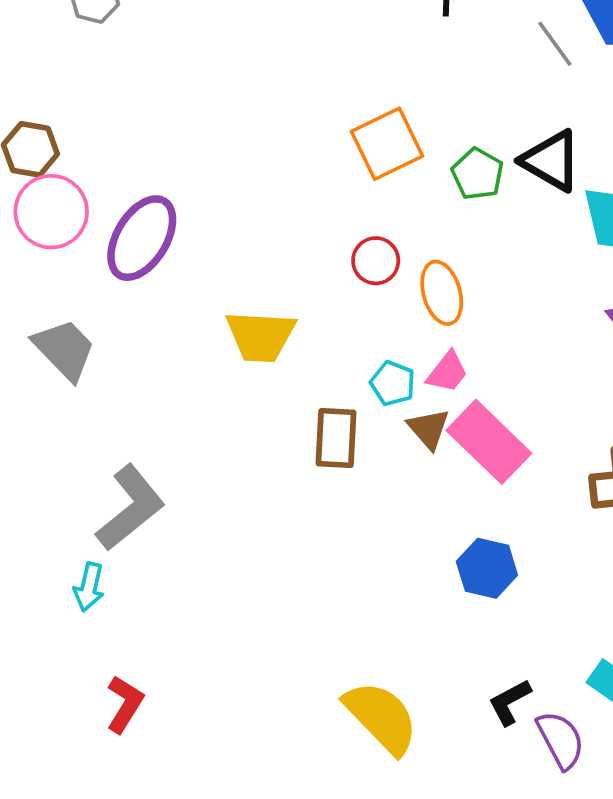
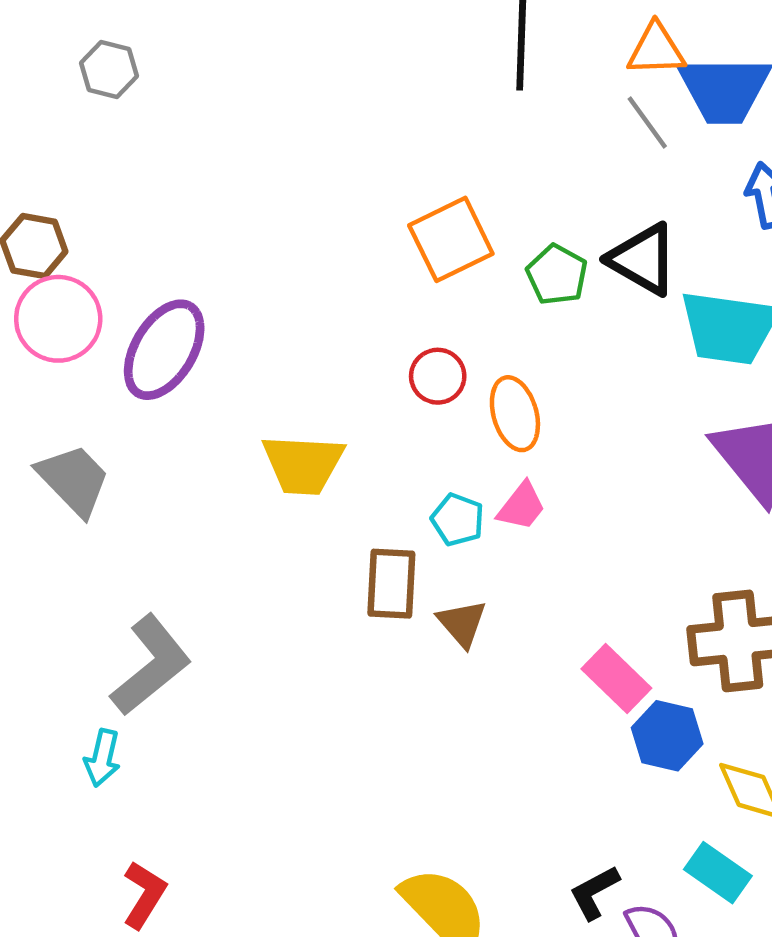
brown triangle: (429, 429) -> (462, 623), moved
pink rectangle: (489, 442) -> (616, 678), moved, size x0.7
blue hexagon: (487, 568) -> (667, 736), moved

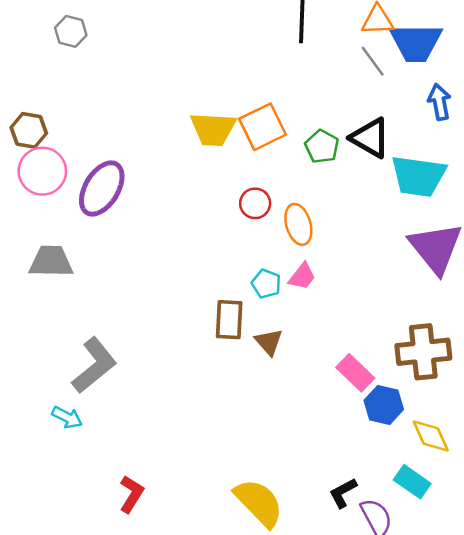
yellow trapezoid: (303, 464) -> (213, 129), moved
gray trapezoid: (74, 480) -> (51, 261), turned -45
cyan arrow: (102, 758) -> (67, 417), turned -76
red L-shape: (144, 895) -> (131, 494), moved

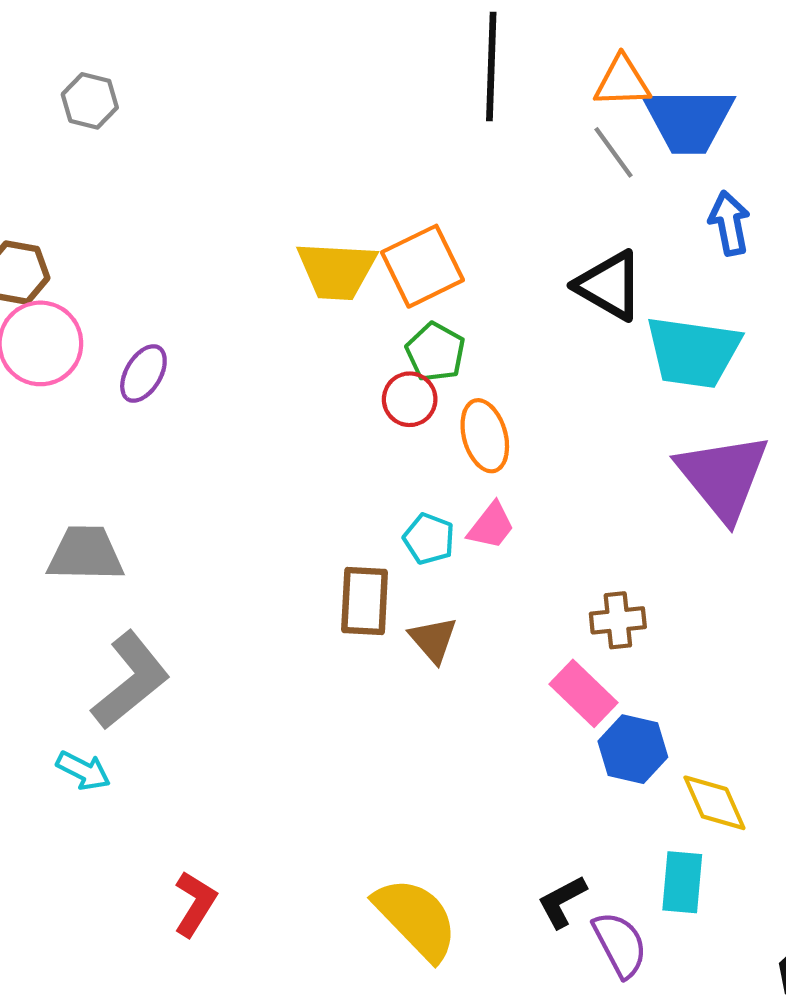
green pentagon: (322, 146) -> (435, 352), moved
purple ellipse: (102, 189) -> (143, 373), size x0.6
gray trapezoid: (51, 261) -> (86, 554), moved
brown cross: (423, 352) -> (618, 620), moved, size x0.6
cyan rectangle: (412, 482) -> (682, 882), turned 60

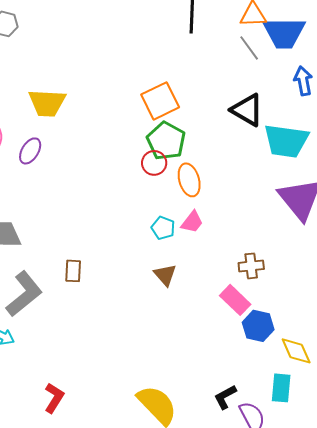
yellow trapezoid: (337, 270) -> (47, 103), moved
green pentagon: (435, 352) -> (166, 141), size x1.4
brown rectangle: (365, 601) -> (73, 271), moved, size x0.7

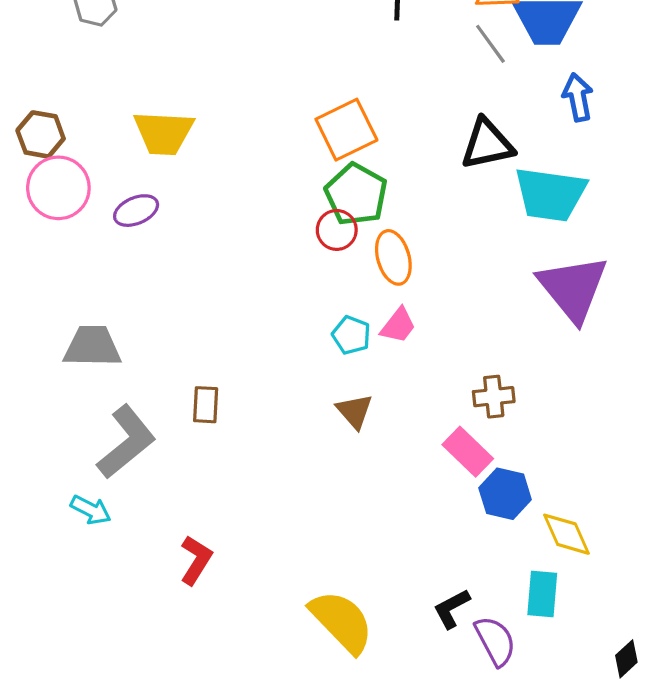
black triangle: (247, 110) -> (487, 144), turned -42
purple ellipse: (30, 151) -> (136, 211), turned 36
red L-shape: (54, 398) -> (196, 560), moved

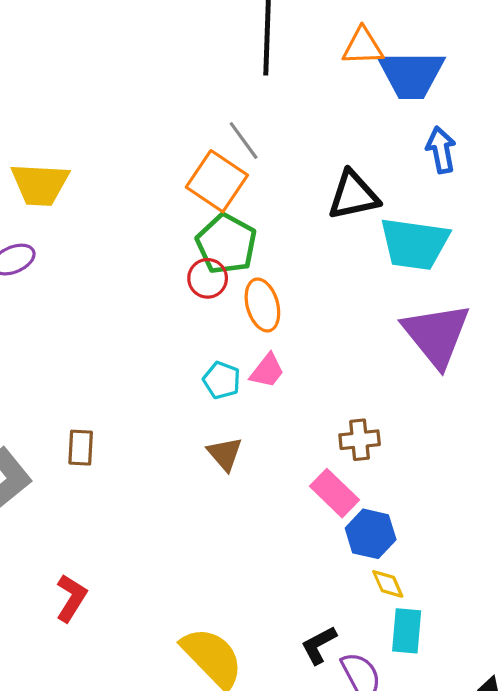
gray line: (490, 44) -> (244, 140), moved
orange square: (346, 130) -> (217, 181), turned -30
yellow diamond: (567, 534) -> (388, 584), moved, size x0.7

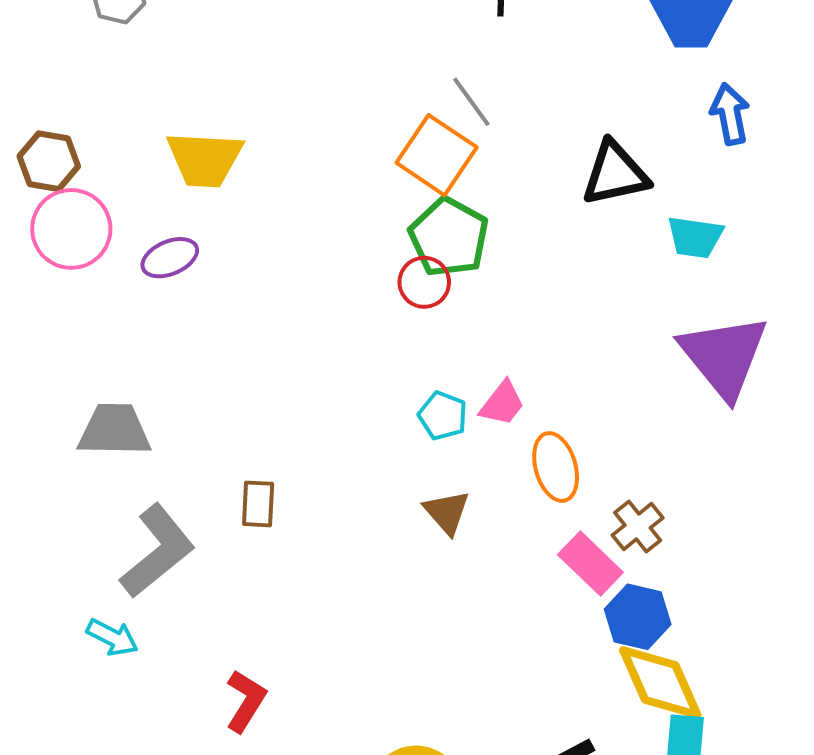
cyan trapezoid: (414, 244) -> (695, 237), size x0.6
orange ellipse: (262, 305) -> (556, 467), moved
brown cross: (360, 440) -> (638, 527), moved, turned -33
yellow diamond: (388, 584) -> (660, 682), size x2.0

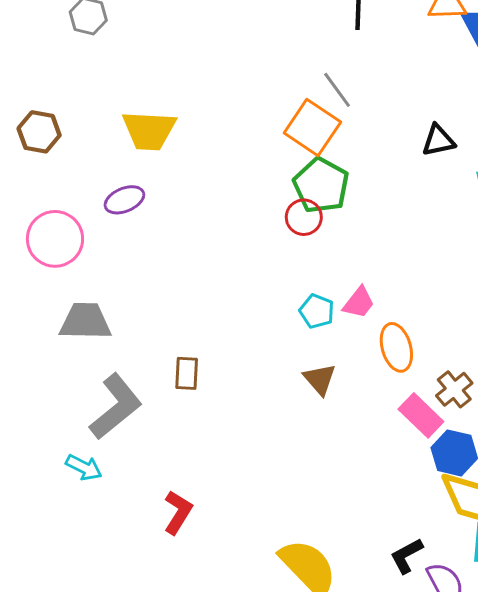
black triangle: (615, 174) -> (438, 141), size x0.7
pink circle: (71, 229) -> (55, 239), moved

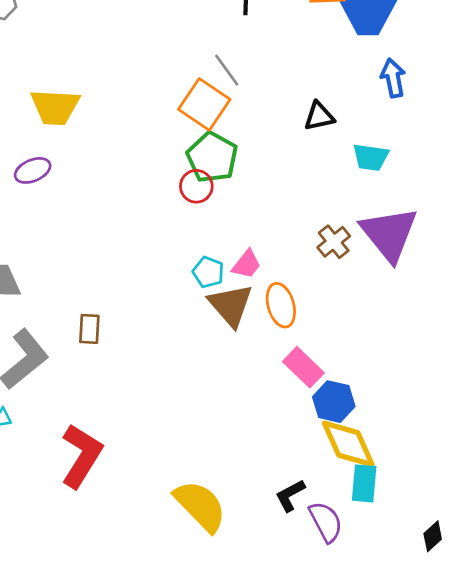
brown triangle: (320, 379) -> (231, 305), moved, size x1.5
brown cross: (454, 389) -> (334, 242), moved
red L-shape: (178, 512) -> (81, 456), size x1.6

